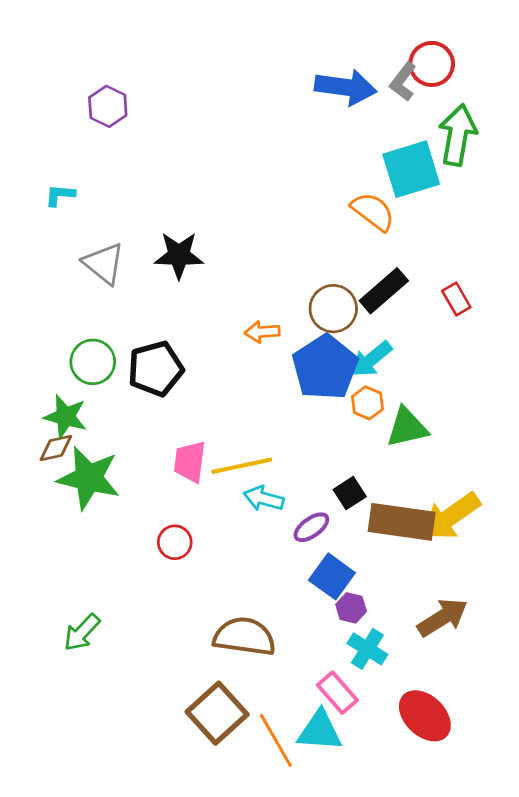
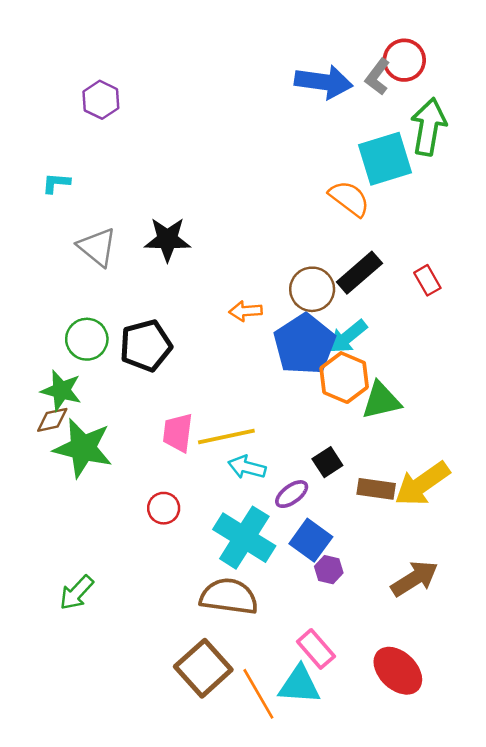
orange hexagon: (367, 403) -> (344, 378), size x1.6
brown rectangle: (402, 522) -> (376, 489), size x0.6
cyan cross: (367, 649) -> (244, 538), moved, size x1.6

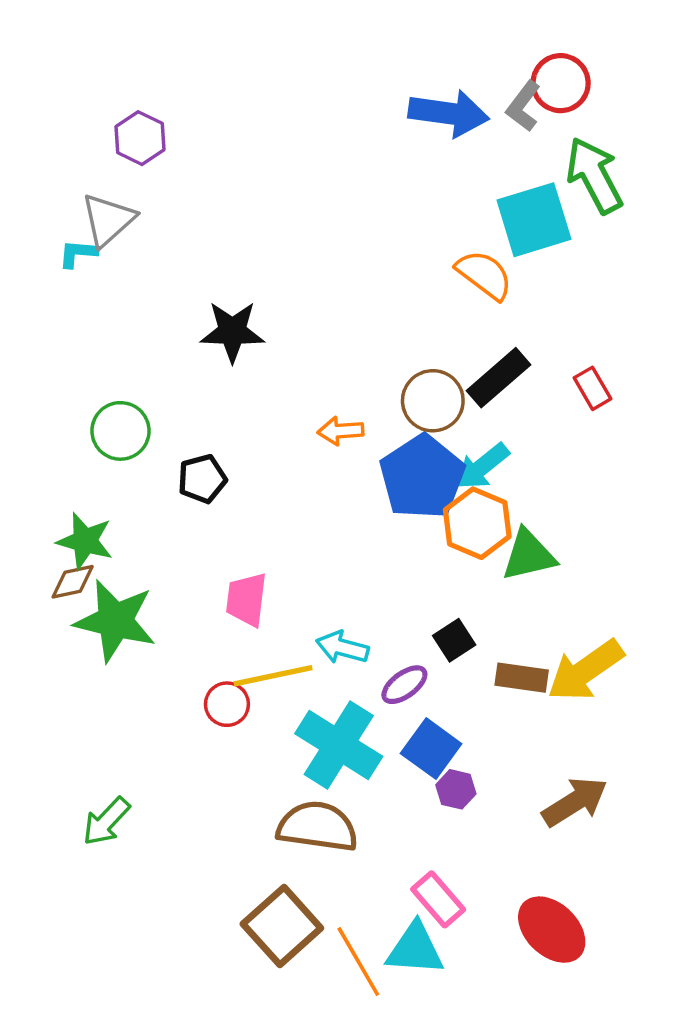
green arrow: (429, 127) -> (594, 175), turned -38
gray triangle: (97, 247) -> (108, 220), moved, turned 39
green circle: (87, 339) -> (120, 431), moved
black pentagon: (146, 346) -> (202, 479), size x0.7
yellow line: (226, 436) -> (273, 676), moved

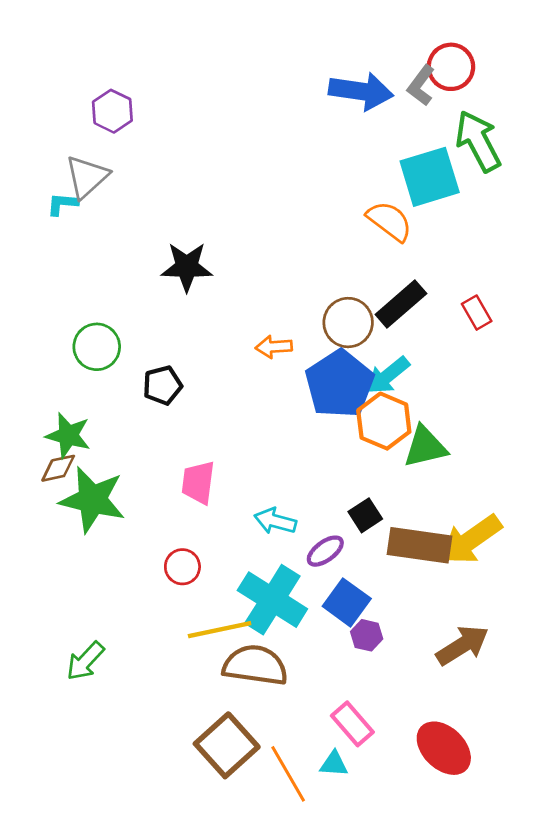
yellow line: (273, 676) -> (220, 630), moved
brown rectangle: (522, 678) -> (420, 545), size x1.5
cyan triangle: (415, 949) -> (334, 764), size x0.6

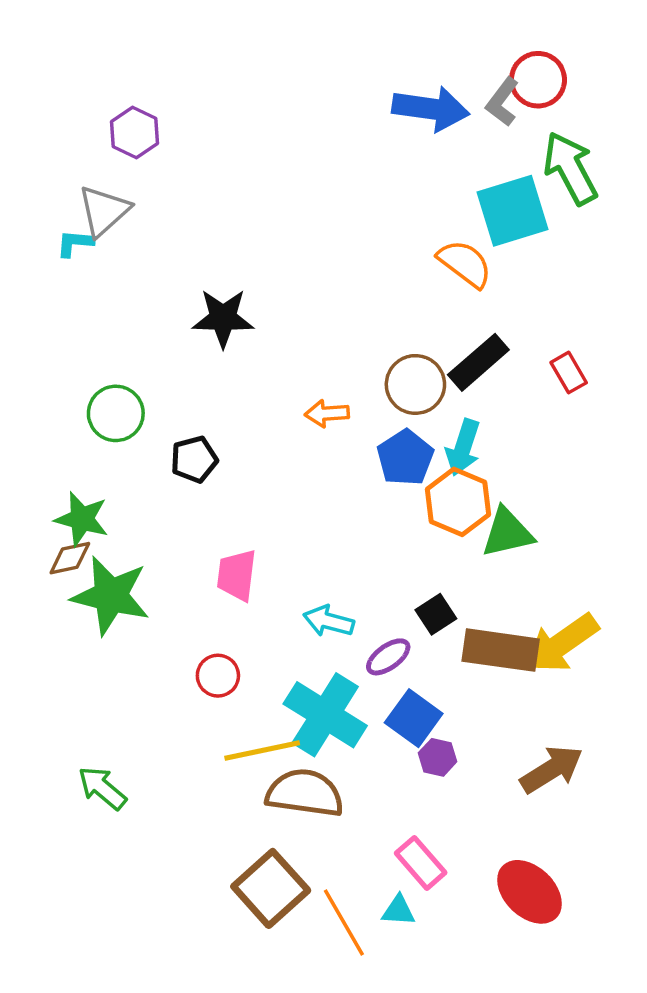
cyan arrow: (388, 375) -> (463, 447), turned -33
blue pentagon: (340, 384) -> (405, 458), size x0.7
green arrow: (85, 661) -> (102, 788), turned 87

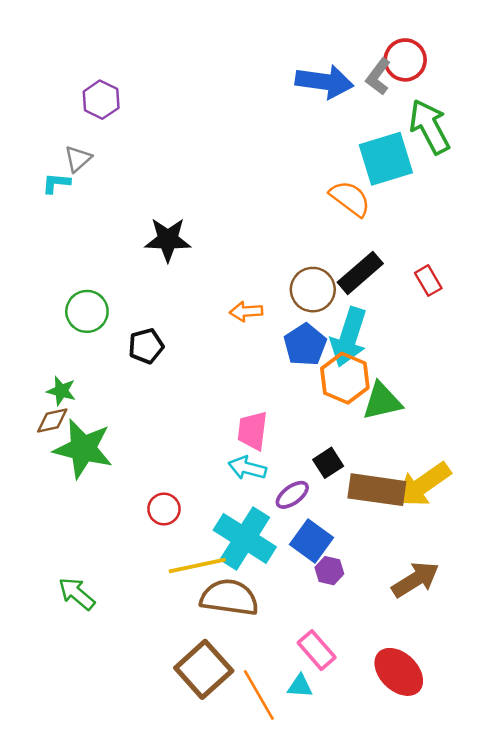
gray triangle: (104, 211) -> (78, 159), size x0.7
cyan arrow: (463, 447) -> (349, 337), size x1.4
green star: (82, 519) -> (61, 391), size x0.7
pink trapezoid: (237, 575) -> (252, 431), moved

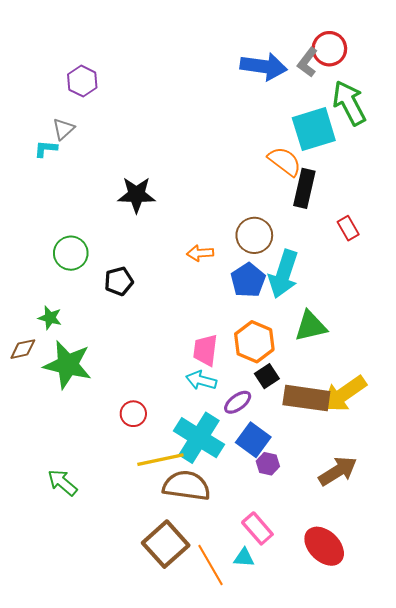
black rectangle: (360, 273) -> (304, 188), moved, turned -36
orange hexagon: (345, 378) -> (254, 342), moved
brown diamond: (52, 420) -> (23, 349), moved

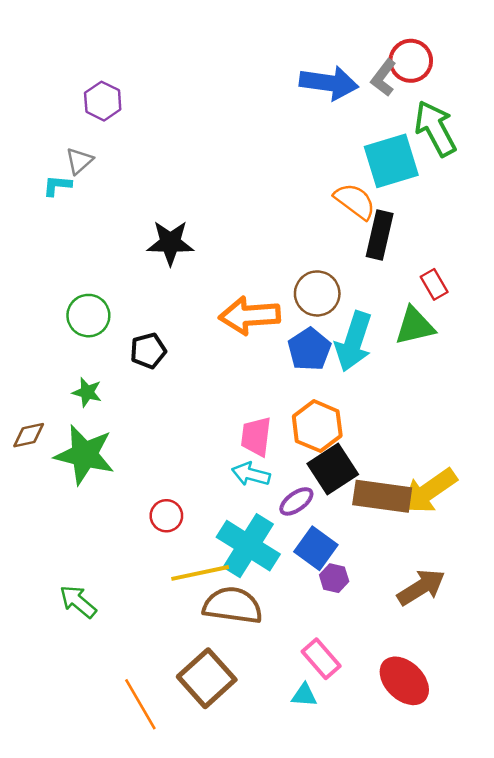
orange arrow: (200, 253) -> (250, 316), size x1.8
green star: (50, 318) -> (87, 392), moved
green triangle: (311, 326) -> (415, 326), moved
black square: (267, 376) -> (333, 469), size x1.6
orange line: (211, 565) -> (140, 704), moved

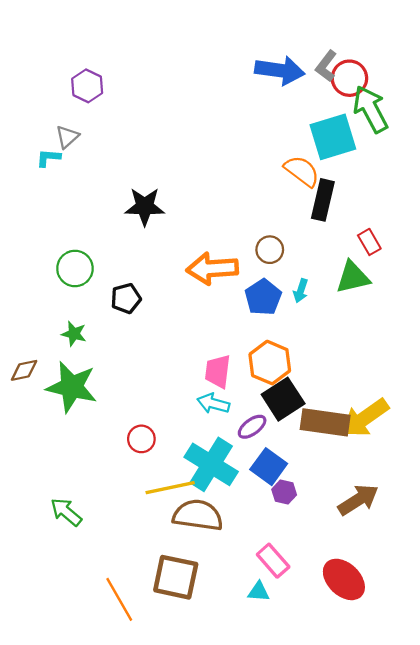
red circle: (411, 61) -> (349, 78), moved
brown circle: (317, 293) -> (270, 250), size x0.7
cyan arrow: (354, 342) -> (301, 291), size x0.5
brown square: (207, 678) -> (176, 577), turned -36

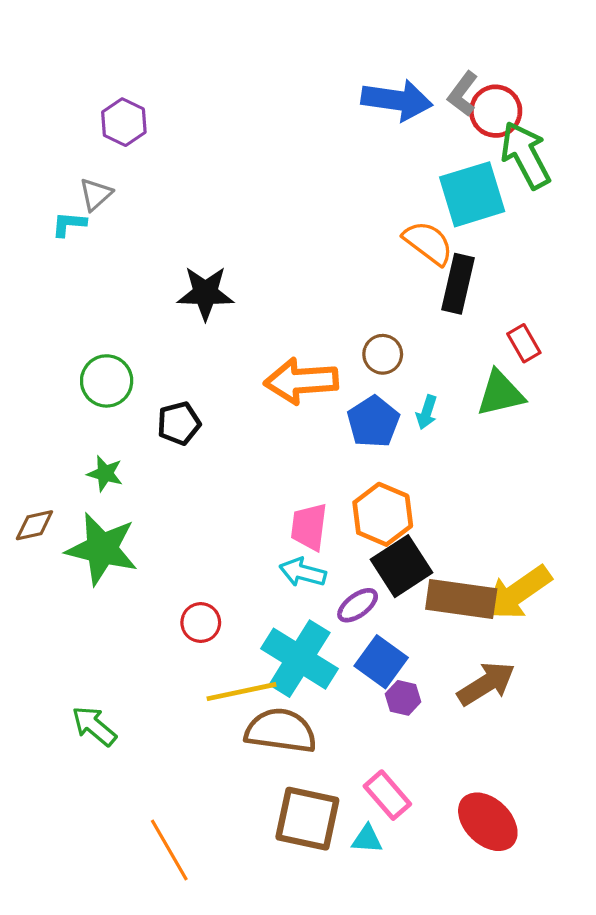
brown arrow: (358, 500) -> (486, 684), moved
brown square: (176, 577) -> (307, 819), moved

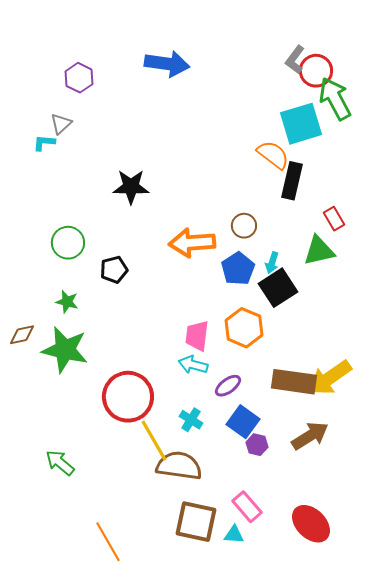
blue arrow: (397, 100) -> (167, 64), moved
black square: (402, 566) -> (278, 288), moved
red circle: (201, 623) -> (128, 397), size x2.0
cyan cross: (300, 659) -> (191, 420), size x0.5
yellow line: (242, 692) -> (154, 441), turned 72

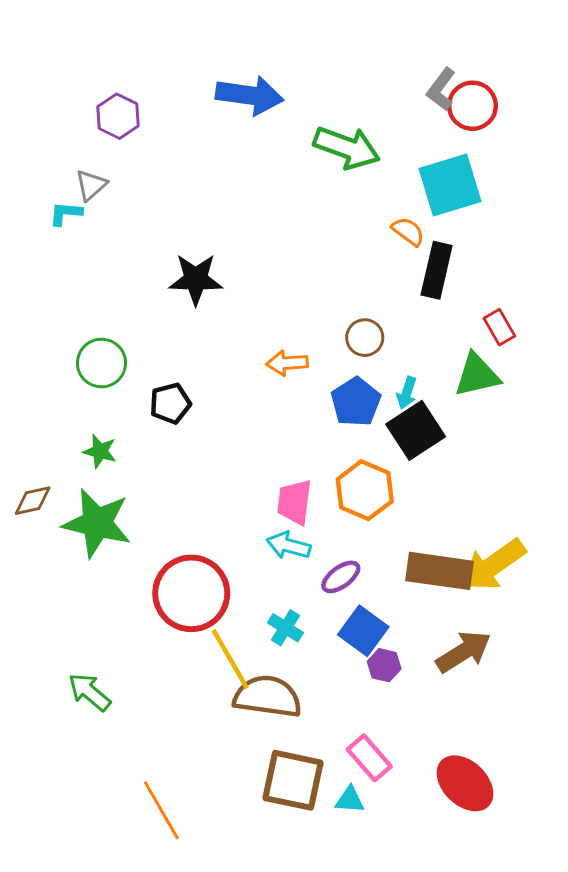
green arrow: (335, 99) -> (347, 148), moved, turned 138
orange semicircle: (273, 155) -> (408, 231), size x0.7
orange arrow: (192, 243) -> (287, 363), size x0.6

